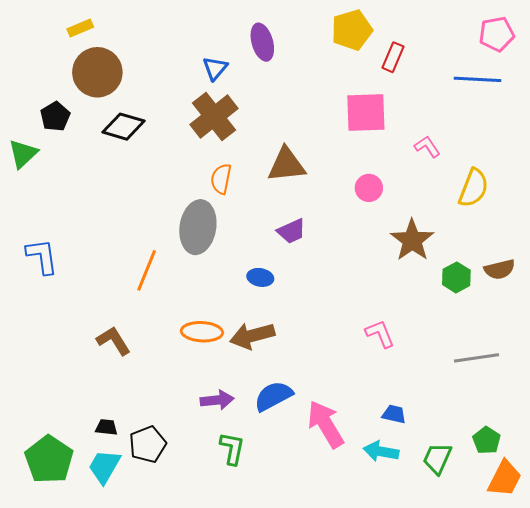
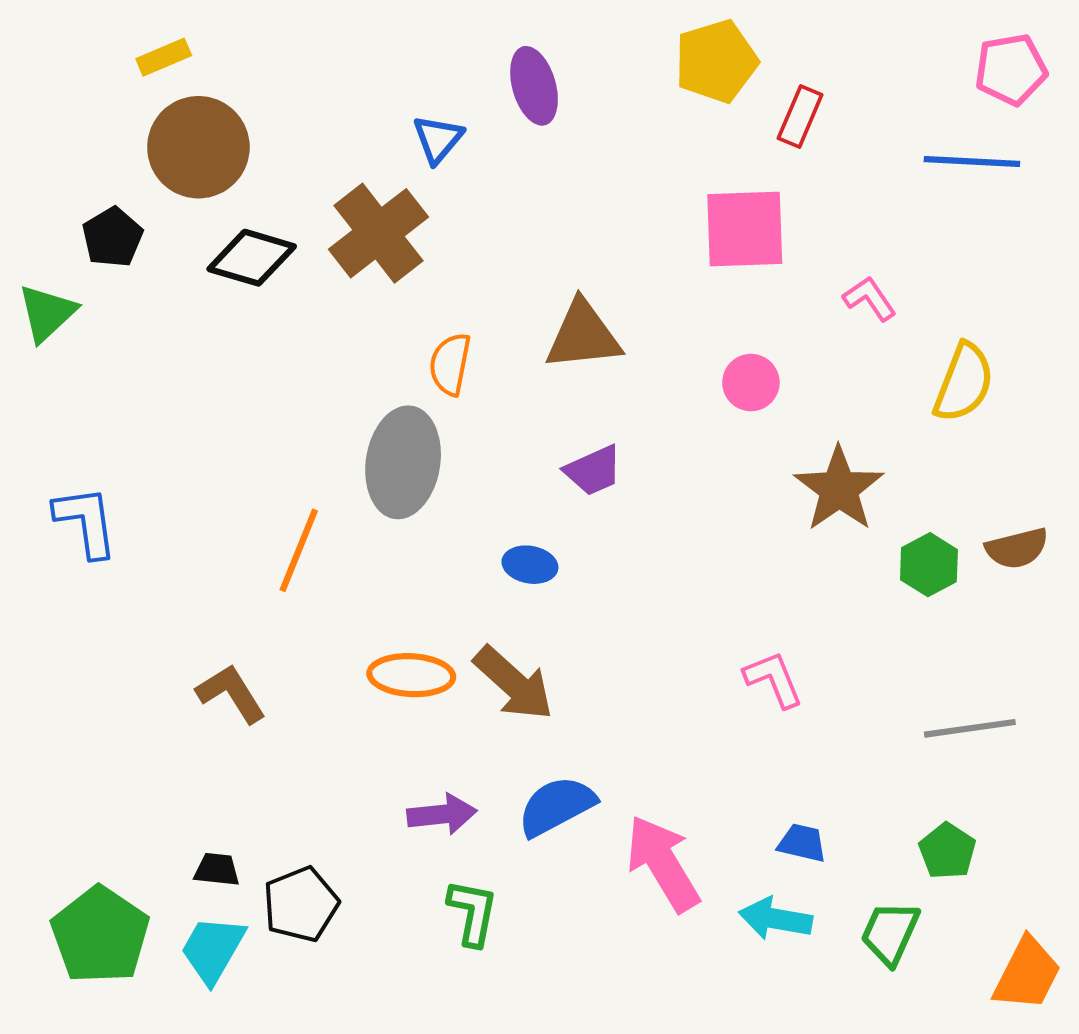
brown cross: (214, 117) -> (378, 233), moved
brown arrow: (252, 336) -> (514, 683), turned -123
green pentagon: (487, 440) -> (947, 851), moved

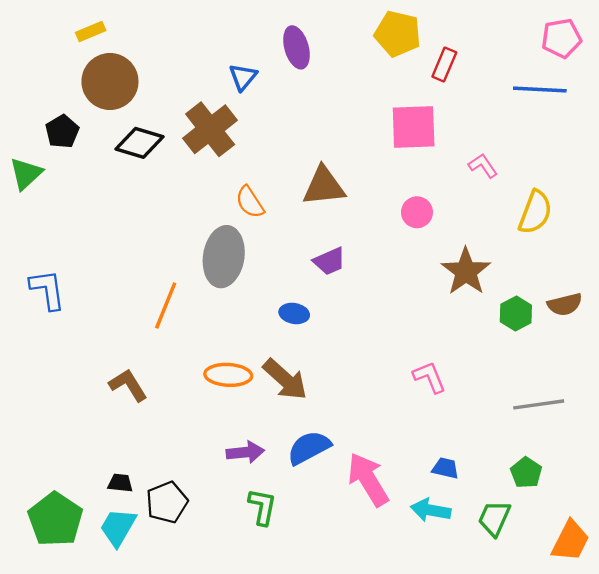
yellow pentagon: (716, 61) -> (398, 34), turned 30
orange semicircle: (450, 364) -> (250, 202), turned -44

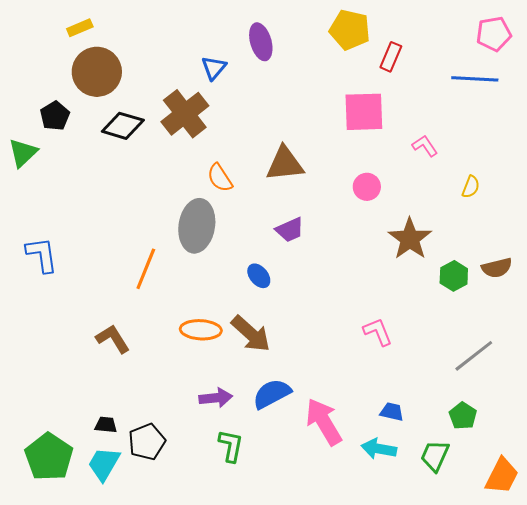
yellow semicircle: (535, 212) -> (471, 187), size x0.6
blue ellipse: (294, 313) -> (259, 276), turned 40
gray line: (539, 404) -> (474, 356), turned -30

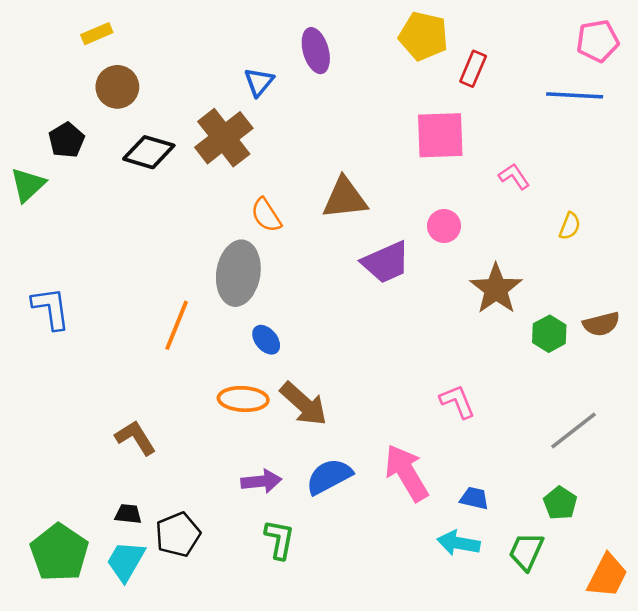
brown circle: (97, 72) -> (117, 87), size x0.7
purple trapezoid: (290, 230) -> (386, 262), moved, size x1.4
blue ellipse: (259, 276) -> (266, 340), moved
brown L-shape: (113, 339) -> (135, 438), moved
pink arrow: (324, 422) -> (406, 473), moved

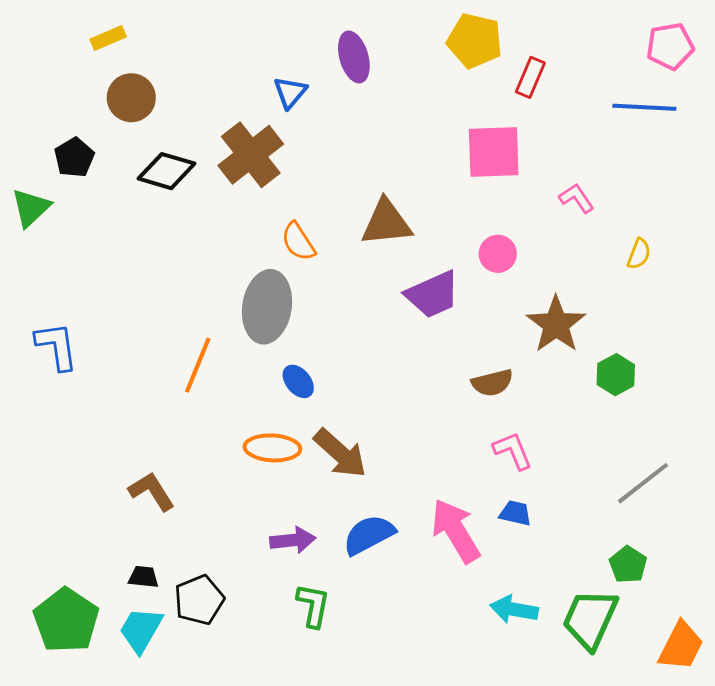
brown semicircle: (601, 324) -> (492, 383), moved
blue trapezoid: (474, 498) -> (515, 513), moved
green trapezoid: (526, 551) -> (590, 619), size x1.4

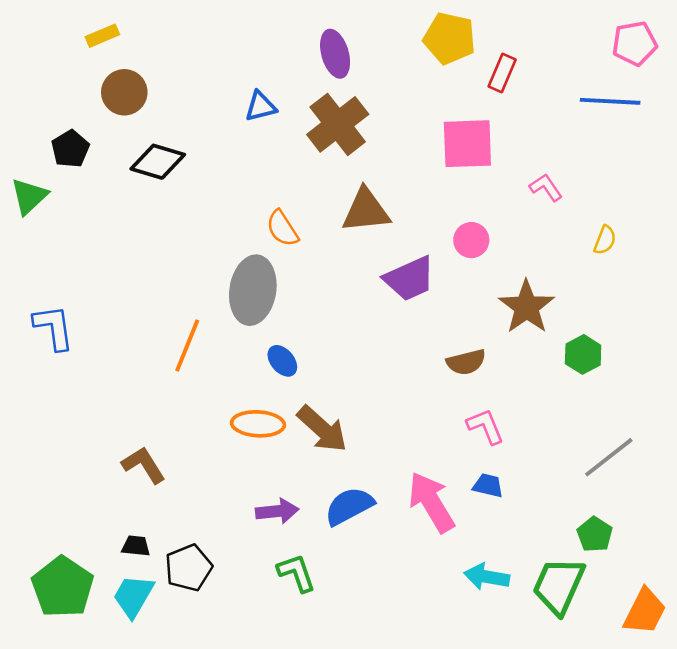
blue triangle: (290, 92) -> (261, 106), moved, turned 36
brown cross: (251, 155) -> (338, 124), moved
green L-shape: (313, 605) -> (297, 573), turned -30

